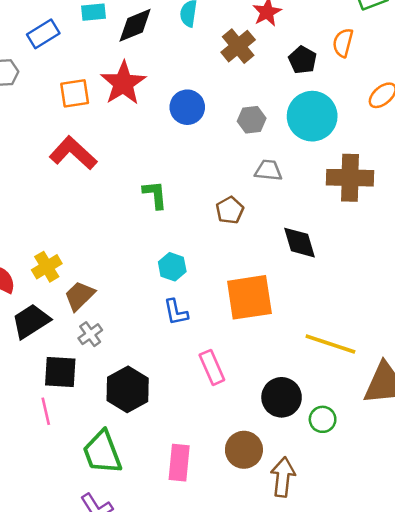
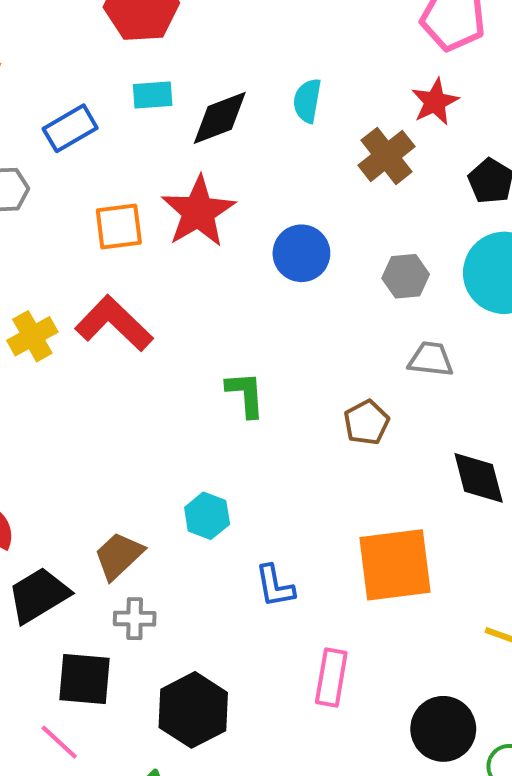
yellow cross: (47, 267) -> (32, 336), moved
cyan hexagon: (172, 267) -> (207, 516), moved
gray cross: (90, 334) -> (135, 619), turned 35
pink rectangle: (212, 367) -> (331, 678), turned 32
pink line: (46, 411) -> (59, 742), turned -36

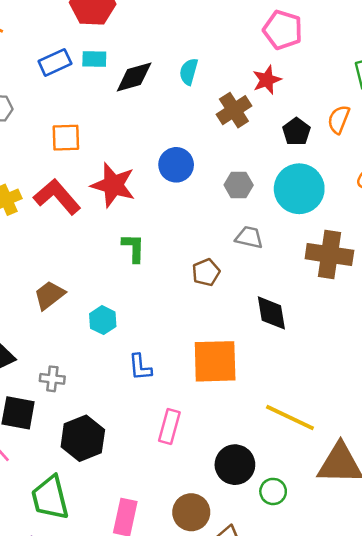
blue rectangle: (70, 128) -> (55, 62), moved
red star: (198, 212) -> (113, 185), moved, turned -30
brown trapezoid: (119, 556) -> (49, 295), moved

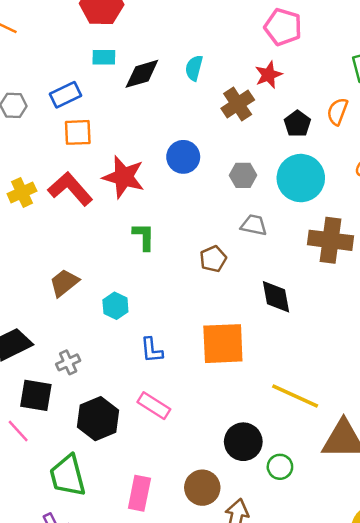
blue rectangle: (55, 62) -> (66, 95), moved
gray cross: (52, 379) -> (68, 362), turned -30
pink rectangle: (169, 427) -> (154, 406), moved, turned -72

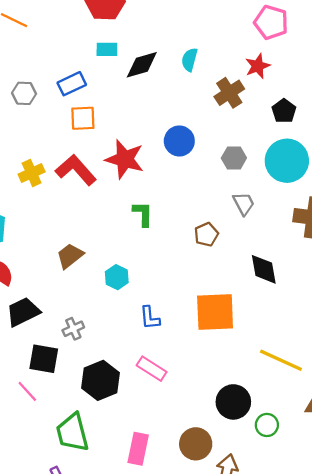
gray trapezoid: (254, 225) -> (244, 204), turned 50

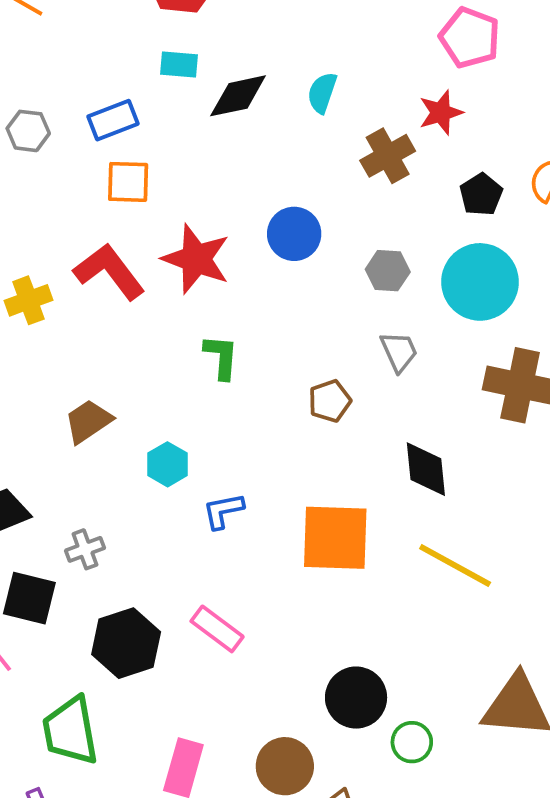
yellow cross: (32, 173) -> (29, 300), moved
blue L-shape: (150, 318) -> (223, 511), moved, turned 80
yellow line: (281, 360) -> (455, 566), moved

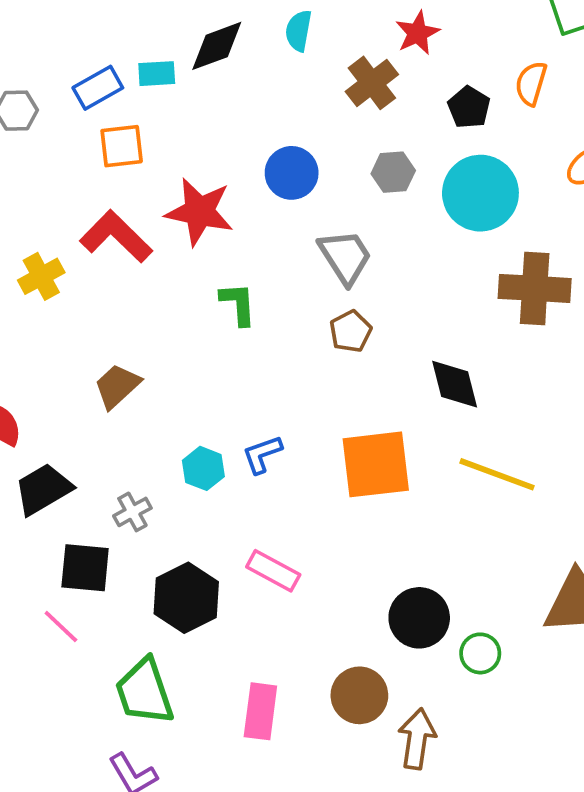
cyan rectangle: (179, 64) -> (157, 74), moved
gray hexagon: (388, 271) -> (393, 172), moved
gray trapezoid: (399, 352) -> (345, 257), moved, size x1.4
cyan hexagon: (168, 464) -> (203, 468), moved

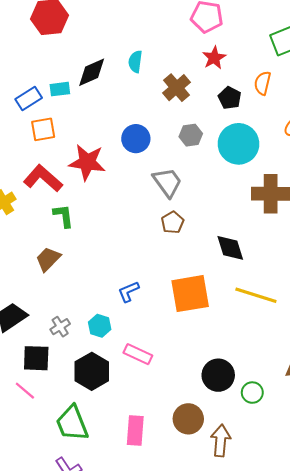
red star: (418, 33) -> (214, 58), moved
green L-shape: (238, 304) -> (63, 216), moved
cyan hexagon: (203, 468) -> (100, 326), moved

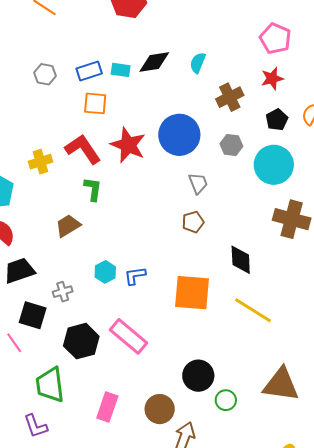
blue circle: (136, 139) -> (179, 135), size x1.5
gray trapezoid: (167, 182) -> (198, 183), size x0.7
cyan hexagon: (100, 326) -> (105, 272), moved
pink rectangle: (138, 354) -> (129, 336), size x1.4

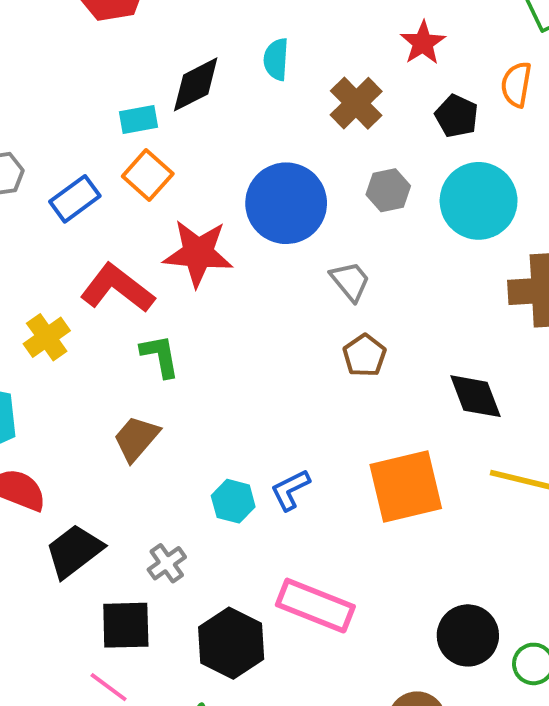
blue rectangle: (89, 71) -> (75, 199), moved
orange square: (95, 103) -> (148, 175), moved, turned -35

